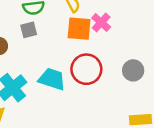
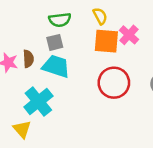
cyan trapezoid: (52, 79) -> (56, 66), moved

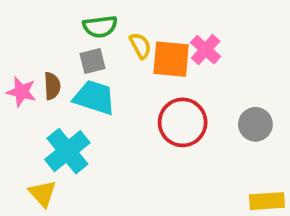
yellow semicircle: (100, 16) -> (140, 46), moved

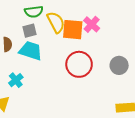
yellow semicircle: (140, 46) -> (56, 22), size x1.5
cyan cross: (67, 151) -> (16, 80), size x0.6

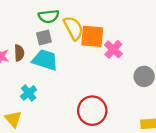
pink cross: (92, 24) -> (113, 49), moved
red circle: (79, 64) -> (92, 111), moved

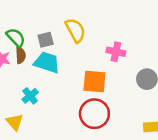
green semicircle: (49, 16) -> (16, 37), moved, turned -126
orange square: (92, 36) -> (94, 82), moved
pink cross: (113, 49) -> (116, 52), turned -30

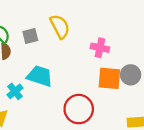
cyan trapezoid: (47, 62) -> (40, 76), moved
orange square: (94, 82) -> (109, 78), moved

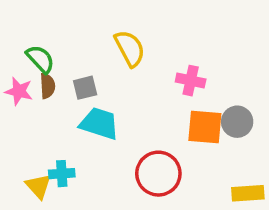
gray square: (30, 36) -> (85, 88), moved
cyan cross: (15, 91) -> (62, 174), moved, turned 35

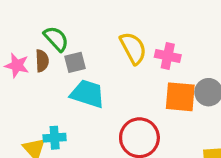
yellow semicircle: (130, 48) -> (133, 48), moved
green semicircle: (40, 59) -> (56, 39), moved

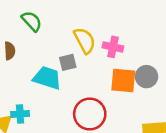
green semicircle: (56, 39) -> (32, 21), moved
gray square: (75, 62) -> (68, 62), moved

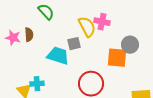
pink cross: (113, 47) -> (102, 22), moved
gray circle: (146, 77) -> (130, 45), moved

